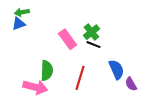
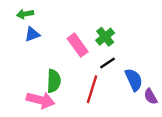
blue triangle: (19, 24) -> (32, 34), moved
black line: (94, 45) -> (108, 63), moved, turned -56

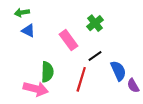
blue triangle: (32, 34) -> (28, 31), turned 48
green cross: (105, 37) -> (95, 23), moved

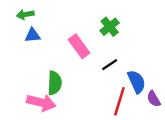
blue triangle: (28, 31) -> (33, 35), turned -32
red line: (81, 79) -> (119, 101), moved

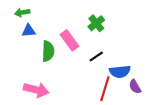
blue semicircle: (137, 82) -> (120, 72), turned 108
green semicircle: (55, 83) -> (48, 51), moved

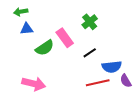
green semicircle: (48, 51) -> (45, 48), turned 54
red line: (105, 89) -> (98, 83), turned 60

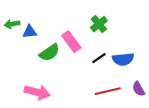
green arrow: (21, 12) -> (12, 24), moved
blue semicircle: (112, 67) -> (123, 59), moved

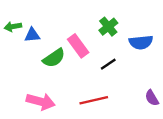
blue semicircle: (123, 59) -> (141, 42), moved
red line: (108, 91) -> (94, 100), moved

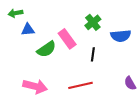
green arrow: (13, 27) -> (15, 13), moved
black line: (108, 64) -> (93, 54), turned -48

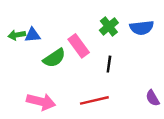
green arrow: (15, 13) -> (17, 35), moved
blue semicircle: (121, 36) -> (142, 28), moved

